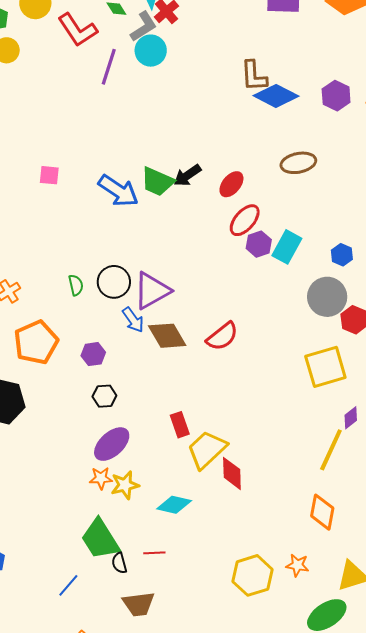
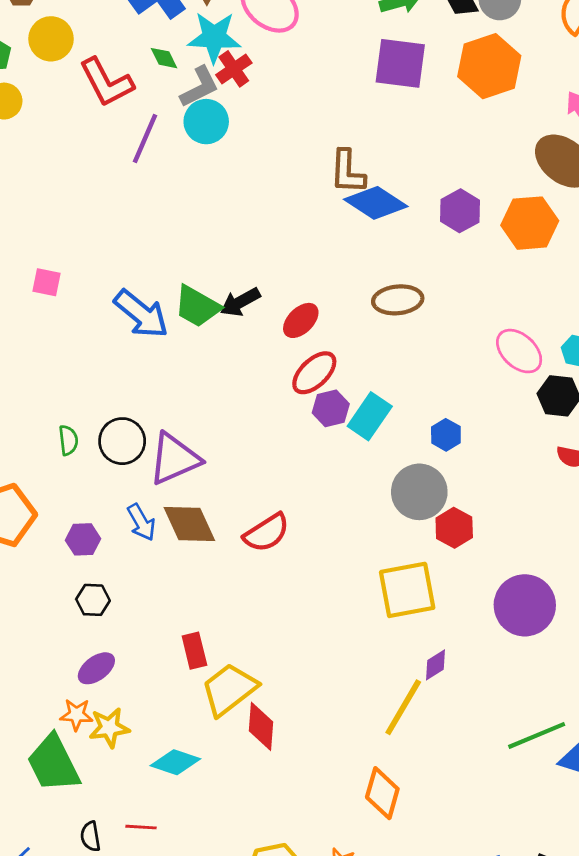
blue arrow: (133, 320) -> (141, 522), moved
purple ellipse: (112, 444) -> (96, 668), size x0.7
green trapezoid: (100, 539) -> (53, 763), moved

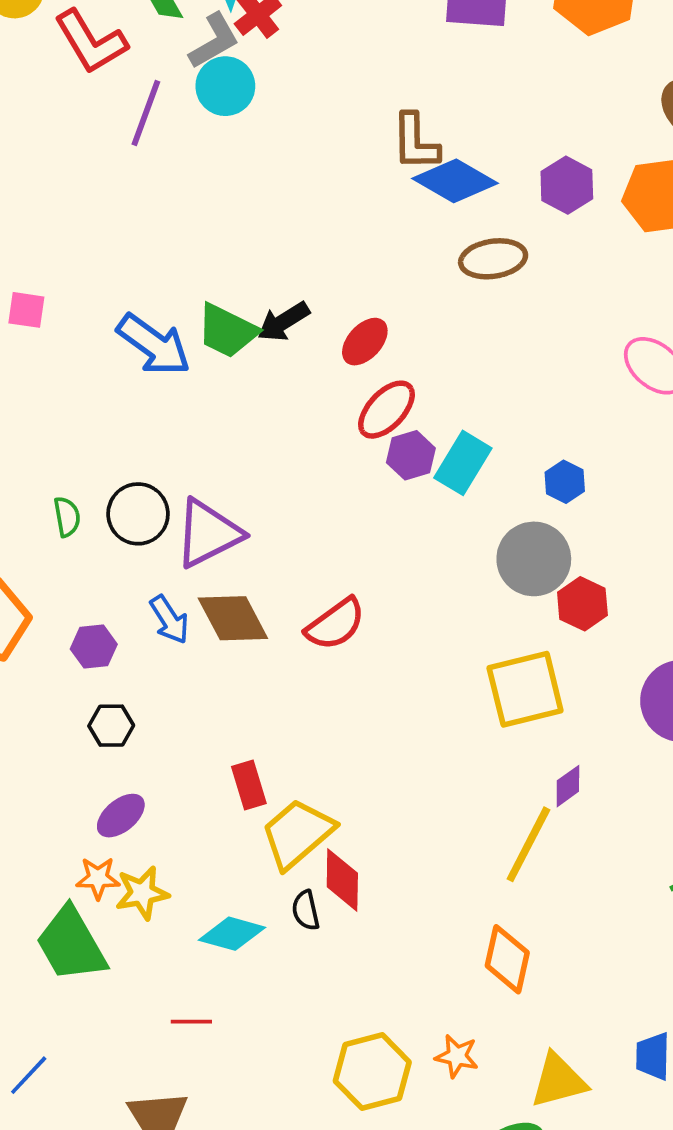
brown ellipse: (398, 300) -> (493, 259), moved
black semicircle: (90, 836) -> (306, 910), moved

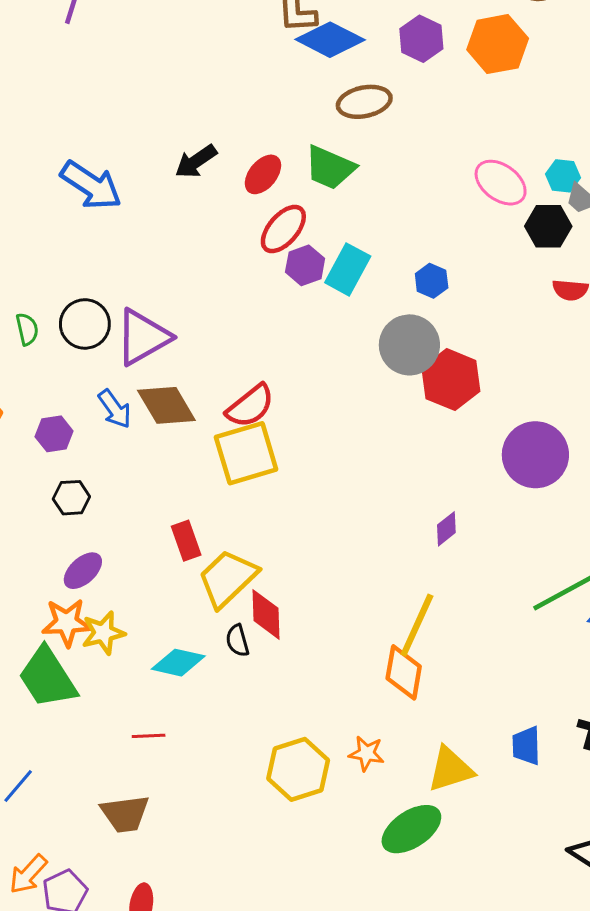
green trapezoid: (227, 331) -> (330, 168), moved
red hexagon: (582, 604) -> (451, 380), size x1.4
yellow square: (525, 689) -> (246, 453), moved
yellow line: (528, 844) -> (417, 625), moved
orange star: (98, 878) -> (67, 623), size x1.4

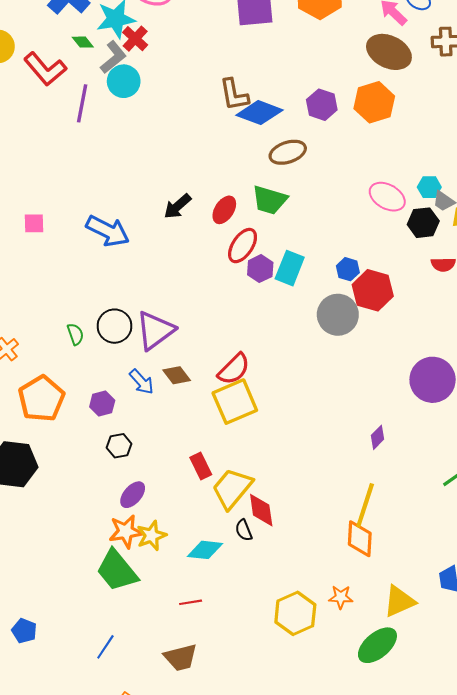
red hexagon: (451, 380) -> (373, 290), moved
brown diamond: (166, 405) -> (177, 375), size x0.7

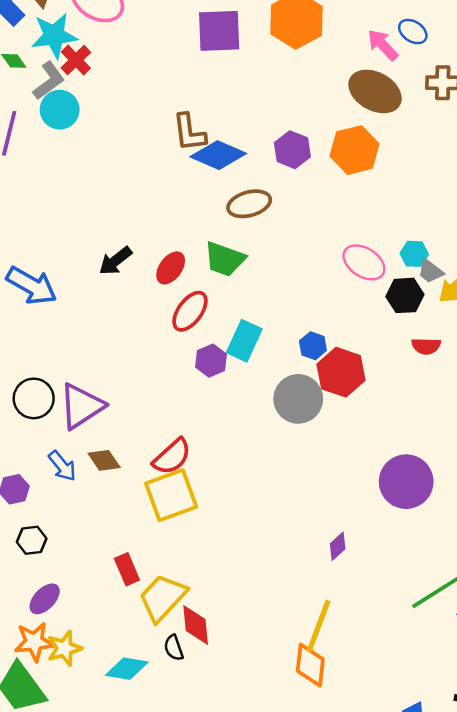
purple hexagon: (260, 269) -> (211, 361), moved

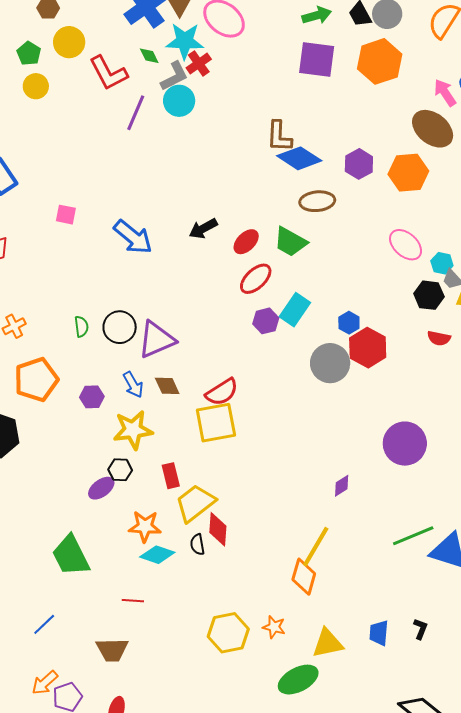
pink ellipse: (364, 262) -> (406, 245), moved
black hexagon: (32, 540) -> (120, 470), moved
orange star: (34, 642) -> (145, 526), moved
yellow star: (64, 648) -> (133, 430), moved, size x1.4

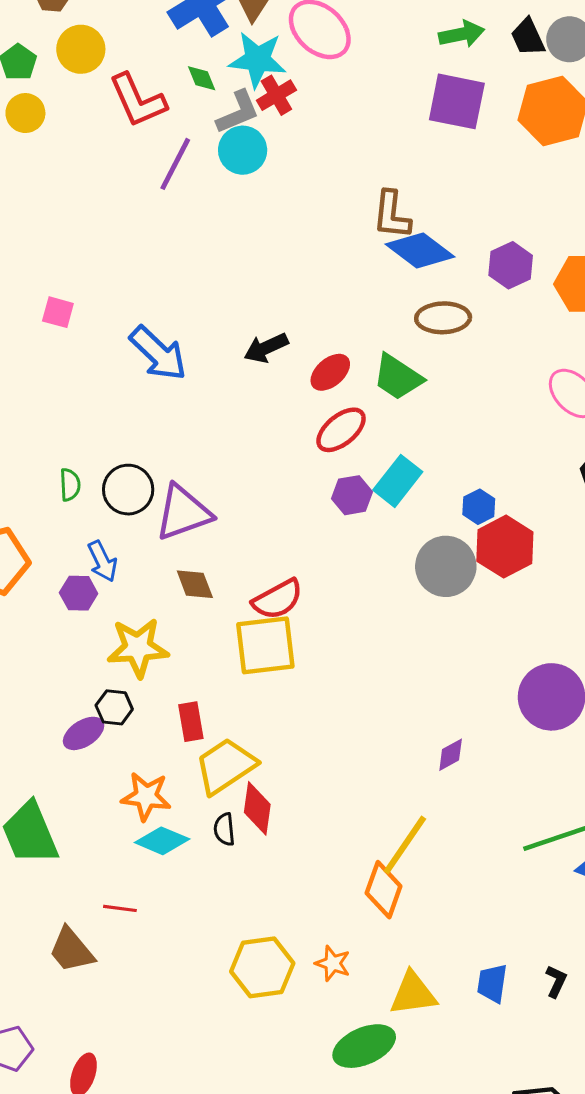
blue arrow: (133, 385) -> (102, 561), moved
brown trapezoid: (112, 650) -> (71, 950), moved, turned 48

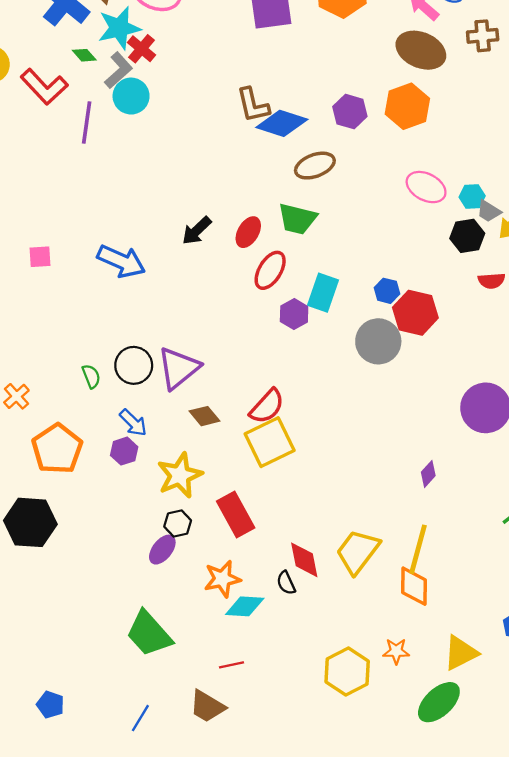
red rectangle: (191, 722) -> (236, 515), size x1.5
yellow trapezoid: (225, 766) -> (358, 552), moved

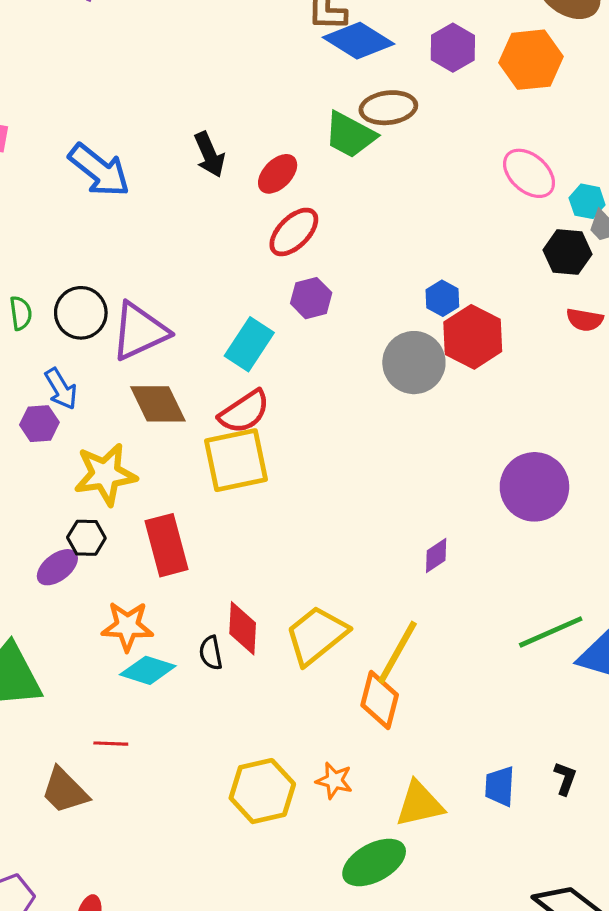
green trapezoid: (297, 219) -> (350, 135), moved
black arrow: (197, 231) -> (209, 155), turned -84
cyan rectangle: (323, 293) -> (249, 344), moved
brown diamond: (204, 416) -> (158, 404), size x1.4

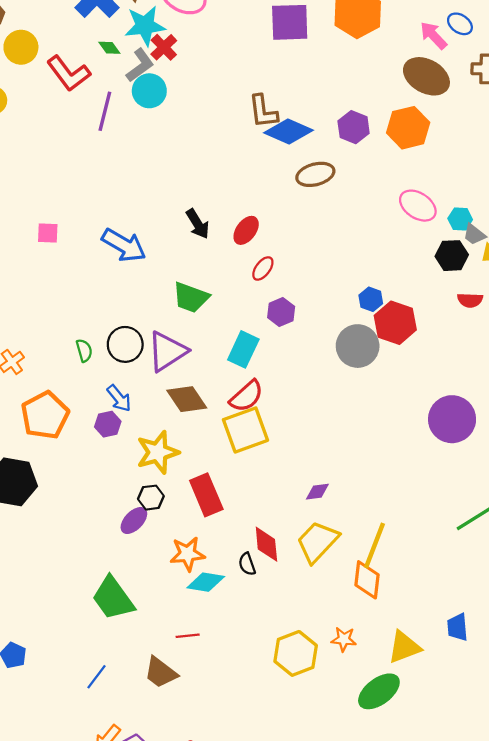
green trapezoid: (350, 135) -> (191, 297), moved
red ellipse: (294, 232) -> (263, 268), size x0.7
purple diamond: (436, 556) -> (317, 492), moved, turned 35

